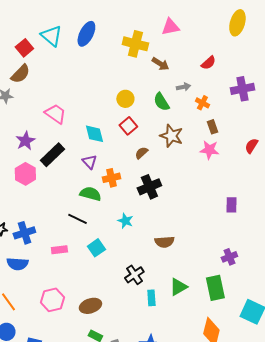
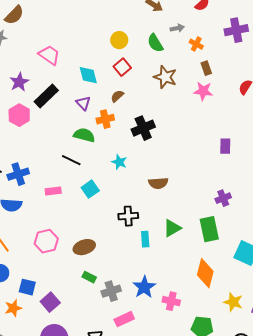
brown semicircle: (141, 153) -> (117, 96), moved
black cross: (134, 275) -> (128, 216), turned 30

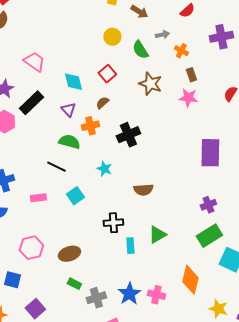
yellow circle: (119, 40) -> (112, 37), moved
purple rectangle: (225, 146) -> (210, 153), size x1.8
green rectangle: (209, 229) -> (209, 236), moved, turned 70
blue square: (27, 287) -> (12, 280), moved
pink cross: (171, 301) -> (156, 295), moved

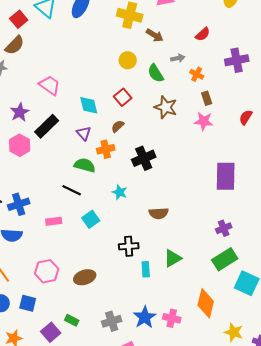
green rectangle: (74, 284) -> (72, 320), moved

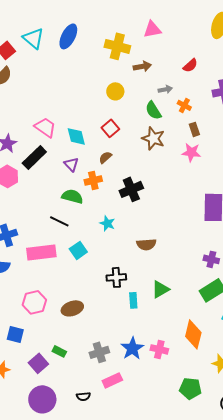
brown arrow: (155, 35) -> (142, 66), turned -42
green semicircle: (156, 73) -> (153, 110), moved
pink trapezoid: (50, 85) -> (45, 127), moved
pink rectangle: (54, 221) -> (41, 252), size x1.8
purple cross: (224, 228) -> (211, 259), turned 35

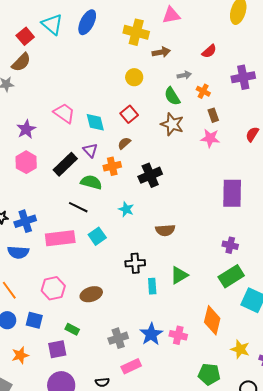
black rectangle: (34, 157) -> (65, 164), moved
green rectangle: (59, 351) -> (72, 329), moved
purple square: (38, 363) -> (57, 349), turned 30

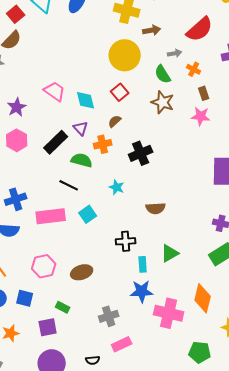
red semicircle: (209, 51) -> (200, 29), size x1.8
yellow circle: (134, 77) -> (125, 55), size x1.8
blue star: (151, 334) -> (142, 291), moved, turned 30
pink cross: (178, 335) -> (169, 313), size x1.6

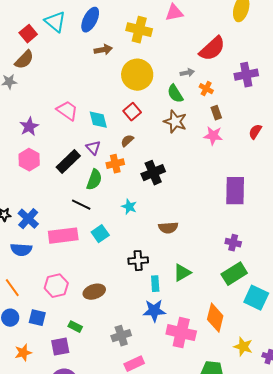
brown arrow: (152, 30) -> (103, 50), moved
green semicircle: (82, 160) -> (94, 180), turned 95
blue cross: (16, 199) -> (28, 219), turned -30

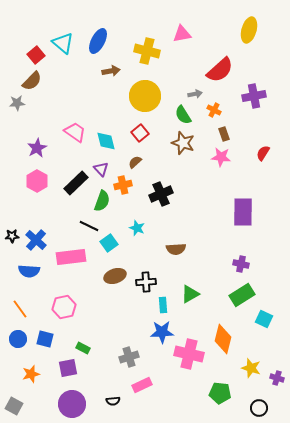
cyan square: (100, 234) -> (109, 243), moved
brown ellipse: (94, 292) -> (115, 276), moved
cyan square: (256, 298) -> (264, 319), size x0.7

